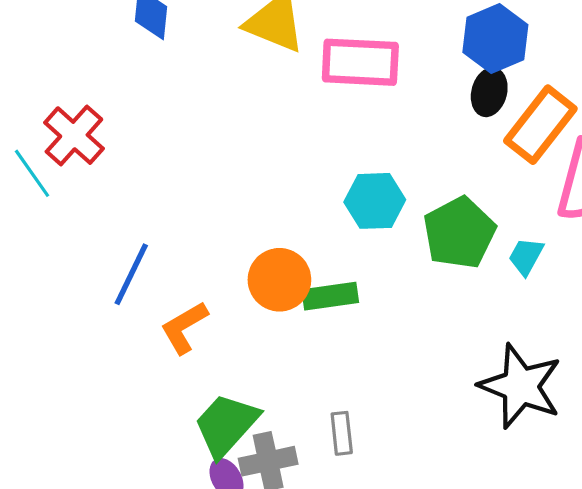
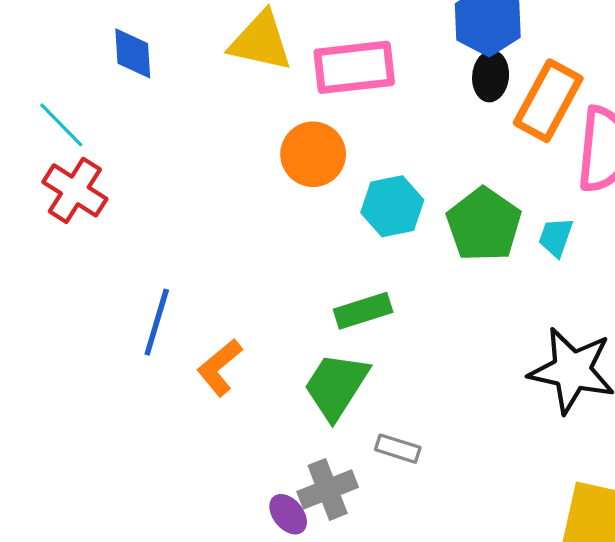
cyan line: (32, 173) -> (61, 125), moved
orange circle: (279, 280) -> (313, 154), moved
green trapezoid: (226, 425) -> (336, 386), moved
gray rectangle: (342, 433) -> (398, 449), turned -57

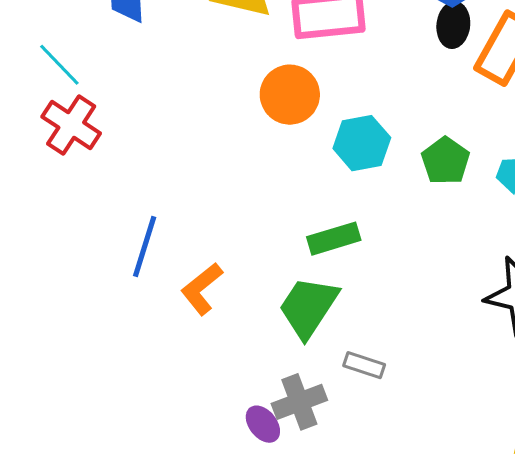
green pentagon: (484, 225) -> (445, 161), size x0.7

